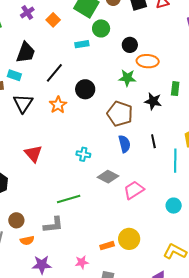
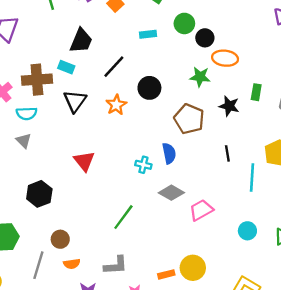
green circle: (101, 28) -> (184, 23), moved
blue semicircle: (124, 144) -> (169, 153), moved
green line: (69, 199) -> (123, 217), turned -40
gray L-shape: (53, 225) -> (116, 265), moved

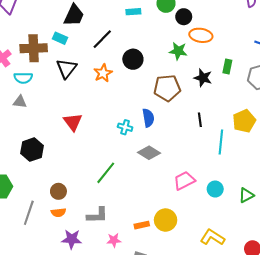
brown pentagon: (189, 119) -> (167, 88), turned -30
gray triangle: (24, 141) -> (20, 102), turned -40
pink trapezoid: (201, 210) -> (184, 181), moved
brown circle: (60, 239) -> (58, 191), moved

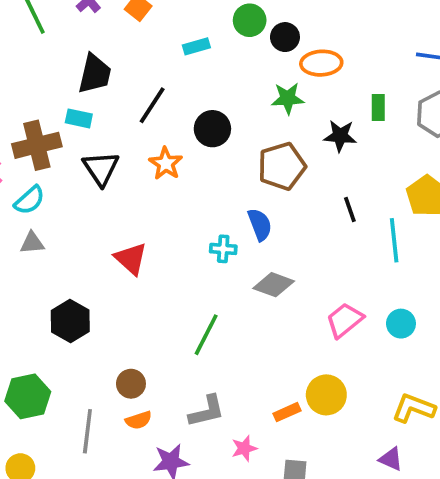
cyan semicircle: (23, 78) -> (30, 200), turned -30

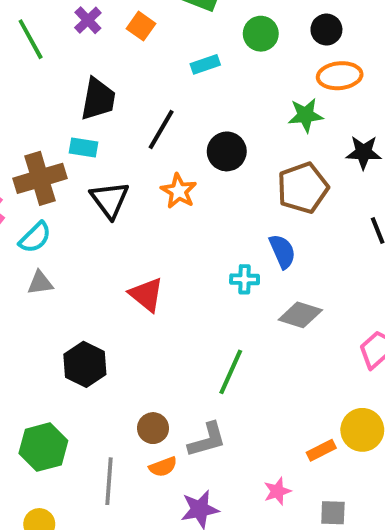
black circle: (285, 37) -> (326, 30), moved
gray L-shape: (207, 411) -> (207, 440), moved

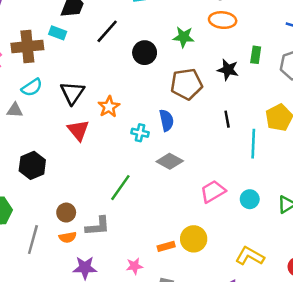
green star: (306, 115) -> (184, 37), moved
orange star: (179, 191) -> (109, 107), moved
black triangle: (110, 200) -> (72, 93), moved
cyan semicircle: (35, 237) -> (32, 87), moved

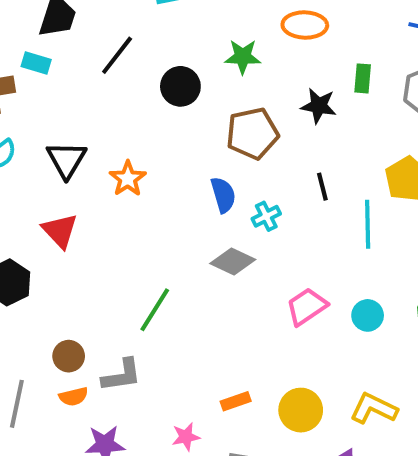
red triangle: (78, 130) -> (60, 231), moved
cyan cross: (140, 133) -> (266, 216), moved, turned -35
yellow circle: (194, 239) -> (301, 410), moved

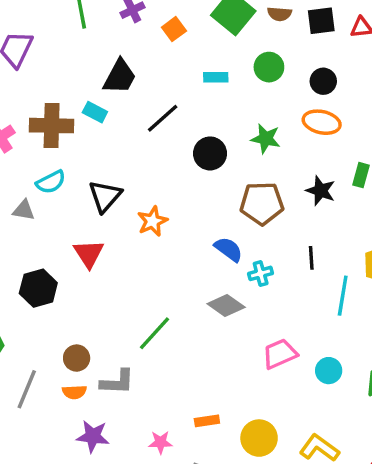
blue semicircle: (223, 195) -> (228, 249), turned -48

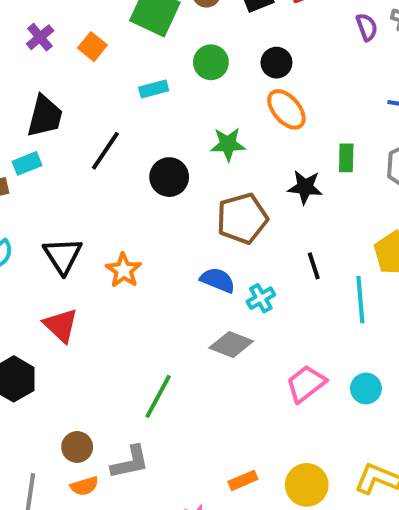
cyan rectangle: (95, 112) -> (27, 163), turned -35
orange ellipse: (322, 122) -> (286, 109), turned 51

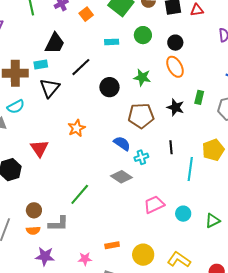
black triangle: (63, 256) -> (50, 88), moved

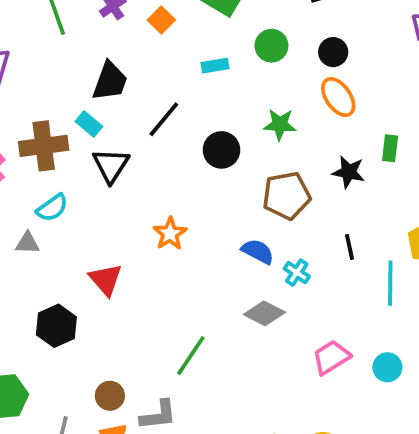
cyan rectangle: (41, 65) -> (89, 124), turned 56
cyan cross: (141, 157) -> (297, 273), turned -32

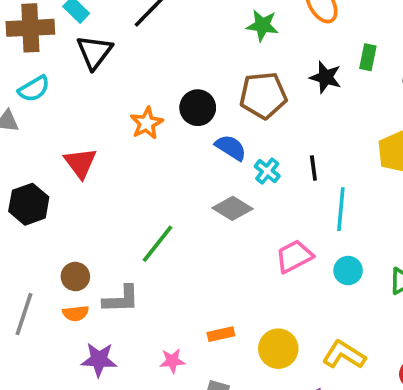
black circle: (221, 150) -> (198, 108), moved
black line: (350, 247) -> (313, 168), moved
cyan line: (390, 283) -> (341, 209), moved

